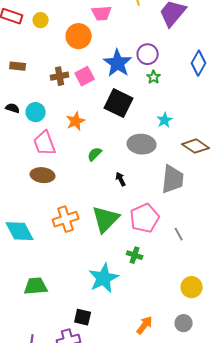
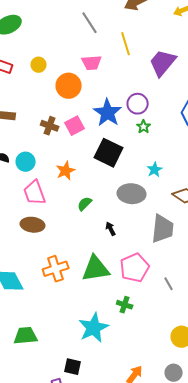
yellow circle: (41, 20) -> (39, 65), moved
brown cross: (60, 76) -> (50, 126), turned 30
green triangle: (106, 219) -> (96, 269), turned 36

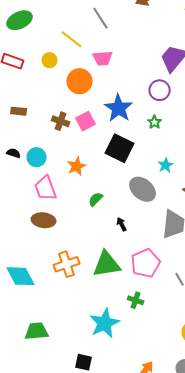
yellow line: (126, 44) -> (72, 39), moved, turned -35
purple circle: (138, 104) -> (160, 90), moved
gray ellipse: (132, 194) -> (143, 189), turned 36

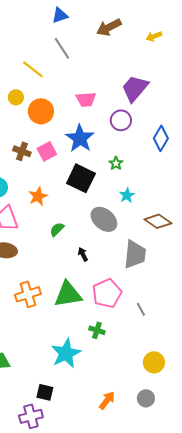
pink trapezoid: (103, 58) -> (86, 99), moved
yellow circle: (50, 60) -> (16, 97), moved
green star: (155, 122) -> (116, 163), moved

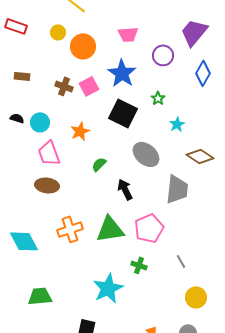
purple trapezoid: (135, 88) -> (194, 32), moved
cyan star: (127, 195) -> (177, 124), moved
black arrow: (83, 254) -> (125, 189), size x1.5
gray line: (141, 309) -> (181, 261), moved

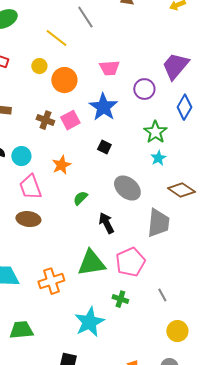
green star: (158, 98) -> (155, 132), moved, size x1.6
black square: (123, 113) -> (104, 147), size x0.5
orange cross: (70, 229) -> (51, 281), moved

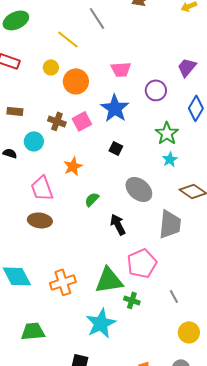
purple trapezoid: (175, 66) -> (187, 67), size x0.7
cyan circle: (21, 156) -> (34, 141), moved
green triangle: (91, 263) -> (109, 280), moved

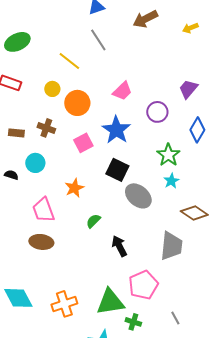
pink trapezoid: (121, 69) -> (122, 91), turned -40
brown cross: (57, 121) -> (46, 128), moved
black square: (116, 148) -> (117, 170), size x1.6
gray ellipse: (139, 189) -> (138, 196), moved

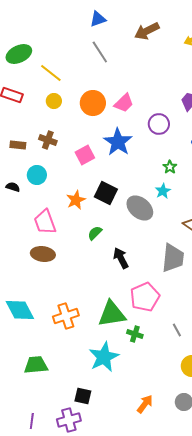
yellow line: (69, 61) -> (51, 73), moved
orange circle: (77, 103) -> (93, 103), moved
green star: (168, 155) -> (170, 167), size x0.6
black square: (117, 170) -> (106, 193), moved
cyan star: (171, 181) -> (163, 191), moved

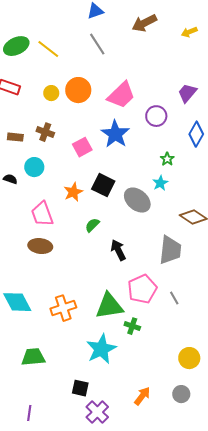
yellow line: (51, 73) -> (48, 49), moved
orange circle: (93, 103) -> (78, 90), moved
pink trapezoid: (124, 103) -> (121, 95), size x1.4
gray line: (177, 330) -> (174, 298), moved
purple cross: (69, 420) -> (97, 412), moved, turned -30

